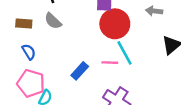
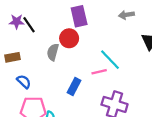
gray semicircle: (53, 21) -> (53, 52), moved, turned 77
red circle: (115, 24) -> (69, 38), moved, size x0.7

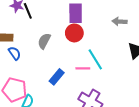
red circle: (69, 38) -> (74, 33), moved
blue semicircle: (24, 82) -> (15, 53), moved

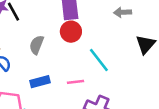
pink line: (83, 68) -> (75, 82), moved
blue rectangle: (57, 77) -> (40, 82), moved, turned 42

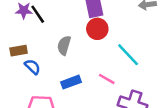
pink line: (75, 82) -> (107, 79), turned 42

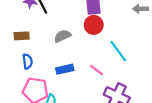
gray semicircle: (64, 45) -> (62, 36), turned 42
blue semicircle: (32, 67) -> (27, 61), moved, turned 32

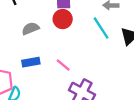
cyan line: (118, 51) -> (101, 28), moved

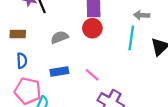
cyan line: (101, 28) -> (131, 38), turned 40

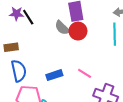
gray semicircle: (60, 37) -> (62, 28), moved, turned -105
blue semicircle: (22, 61) -> (19, 71), size x1.5

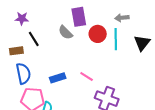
black line: (28, 17) -> (34, 39), moved
red circle: (78, 31) -> (98, 34), moved

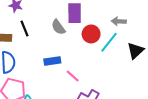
cyan line: (116, 39) -> (109, 42), turned 30
blue rectangle: (58, 78) -> (52, 61), moved

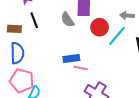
blue rectangle: (52, 61) -> (71, 59), moved
pink line: (73, 76) -> (80, 68), turned -32

